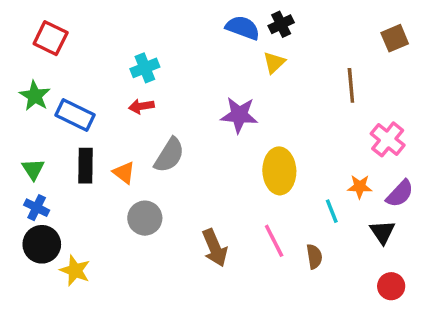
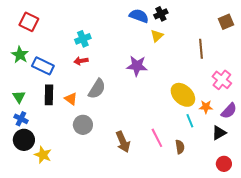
yellow ellipse: (279, 171) -> (183, 95), moved, turned -45
black triangle: (382, 232) -> (219, 133), turned 35

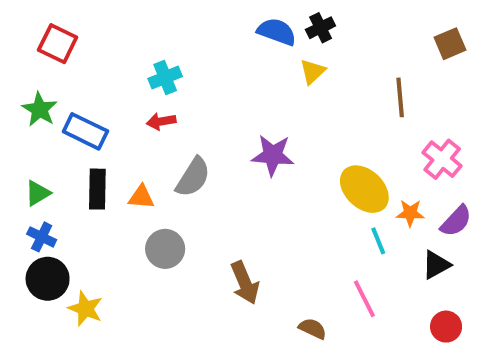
purple star: (137, 66) -> (273, 155), moved
green triangle: (19, 97) -> (38, 193), turned 32
orange triangle: (71, 99) -> (141, 197), turned -32
pink line: (157, 138) -> (364, 299), moved
brown semicircle: (180, 147) -> (313, 329), moved, turned -56

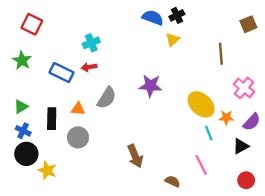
blue rectangle: (85, 131) -> (62, 73), moved
black rectangle: (97, 189) -> (52, 119), moved
gray circle: (165, 249) -> (78, 137), moved

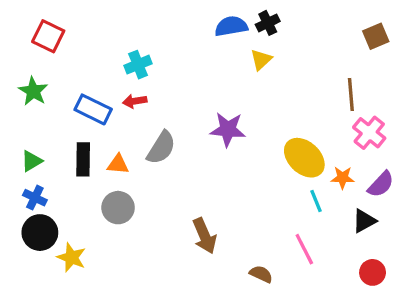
blue semicircle: (153, 18) -> (231, 26), turned -30
brown line: (221, 54) -> (351, 94), moved
black rectangle: (52, 119) -> (83, 159), moved

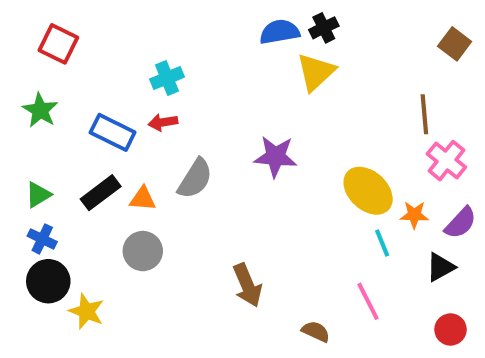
brown square: (376, 36) -> (455, 44), turned -30
yellow triangle: (261, 60) -> (316, 72), size x1.5
black rectangle: (83, 159) -> (101, 193), turned 52

